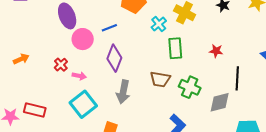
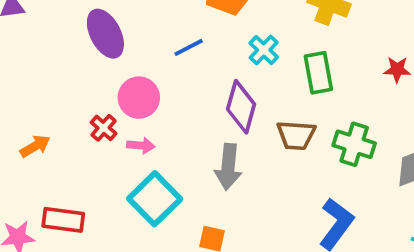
cyan cross: (159, 24) -> (264, 50), moved
pink circle: (83, 39) -> (139, 98), moved
purple diamond: (114, 58) -> (241, 107), moved
orange arrow: (21, 59) -> (35, 146), moved

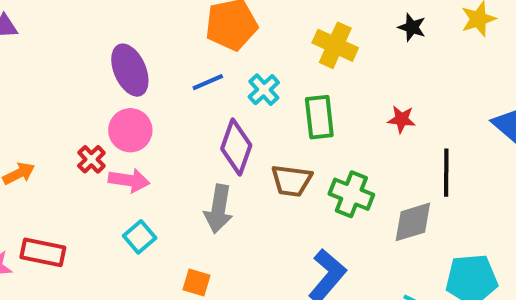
purple ellipse: (105, 34) -> (130, 70), moved
blue line: (189, 47) -> (208, 82), moved
pink arrow: (141, 146) -> (129, 180), size x1.4
cyan square: (155, 199) -> (140, 237), size x0.6

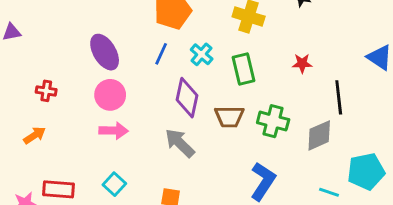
blue line: (208, 82) -> (161, 54), turned -35
red cross: (91, 159) -> (46, 91), moved, turned -30
gray arrow: (219, 209) -> (180, 143), turned 132
cyan square: (140, 237) -> (114, 184), moved

